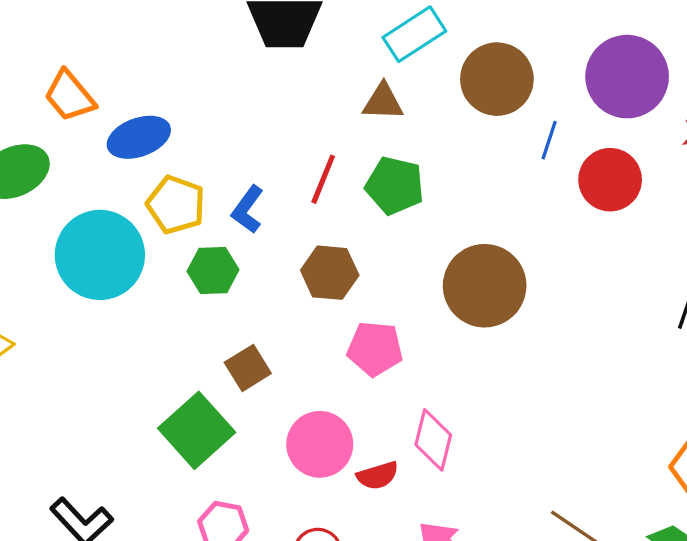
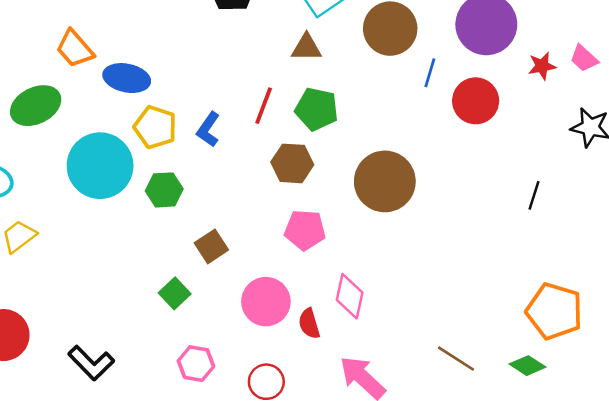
blue ellipse: (139, 137) -> (127, 78), turned 33
green hexagon: (213, 270) -> (164, 190), moved
brown hexagon: (330, 273) -> (292, 163), moved
green square: (197, 430) -> (175, 293), size x0.6
red semicircle: (378, 475) -> (309, 324), turned 92

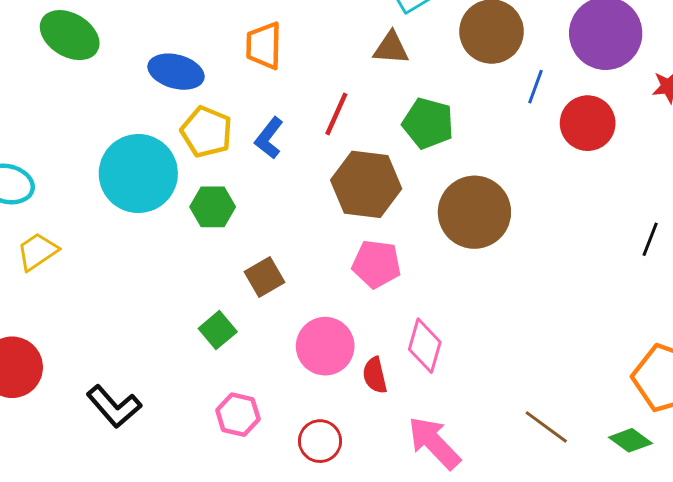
orange trapezoid: (75, 49) -> (264, 46), moved, turned 39
green ellipse: (36, 106) -> (70, 35), moved, turned 54
green pentagon: (317, 109) -> (428, 123), moved
brown hexagon: (292, 163) -> (366, 184), size x1.4

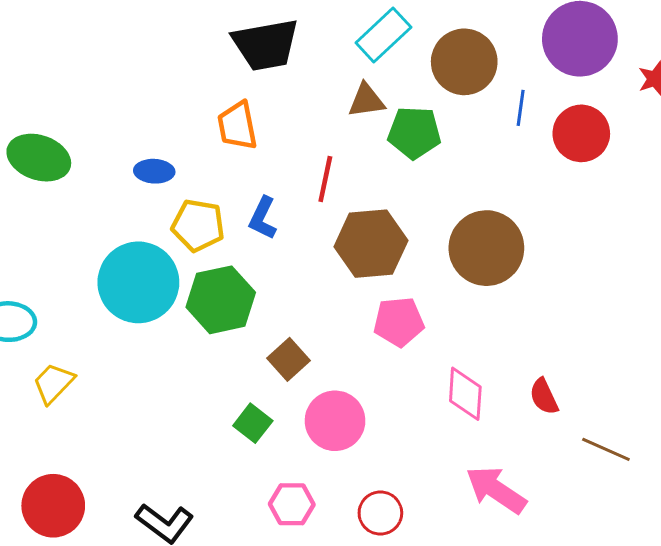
blue ellipse: (176, 72) -> (154, 171), size x0.7
green pentagon: (428, 123) -> (414, 133), moved
green hexagon: (213, 207) -> (221, 300), size x1.5
pink circle: (325, 346) -> (335, 421), moved
red semicircle: (375, 375) -> (544, 397), moved

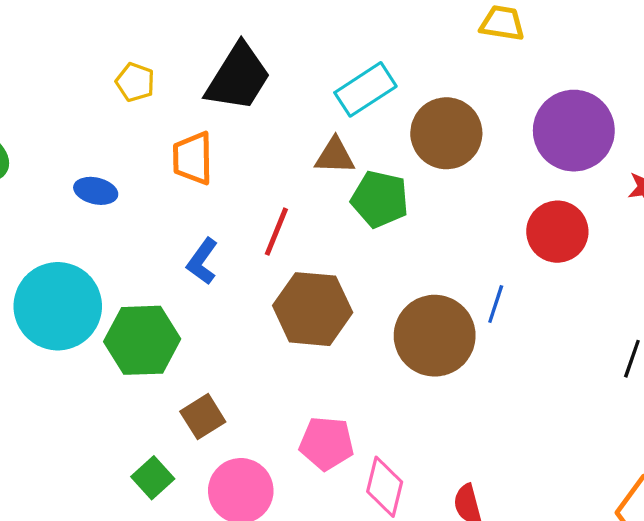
black trapezoid: (266, 45) -> (238, 77), turned -58
blue line: (521, 108) -> (496, 304), moved
yellow pentagon: (198, 225) -> (135, 82), moved, size x0.7
pink pentagon: (399, 322) -> (327, 443), moved

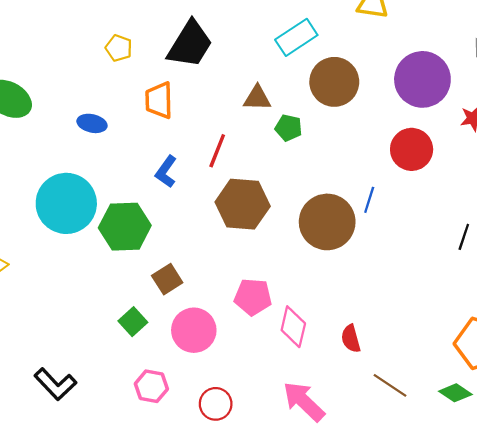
cyan rectangle: (365, 89) -> (296, 37), moved
green pentagon: (380, 199) -> (289, 128), size x0.7

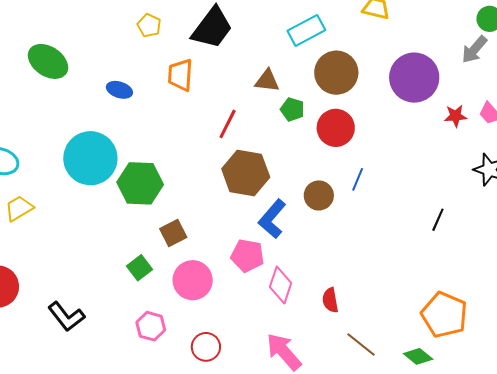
red circle: (412, 149) -> (336, 128), moved
blue L-shape: (166, 172) -> (272, 219), moved, size x1.4
brown circle: (327, 222) -> (319, 195), size x0.6

